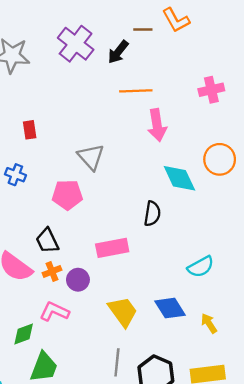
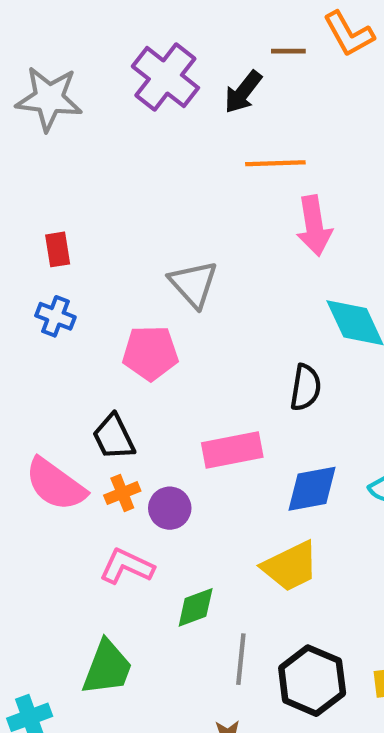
red rectangle: (30, 130) -> (58, 249), moved
blue diamond: (170, 308) -> (312, 489), moved, turned -68
yellow trapezoid: (123, 312) -> (290, 566), moved, turned 100
green diamond: (24, 334) -> (196, 607), moved

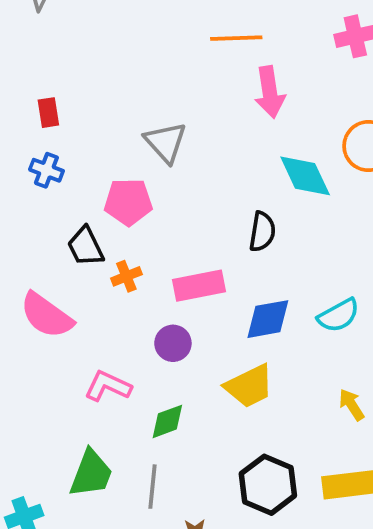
black trapezoid: (114, 437) -> (86, 247), moved
orange cross: (122, 493) -> (126, 276), moved
purple circle: (170, 508) -> (173, 343), moved
gray line: (241, 659) -> (153, 487), moved

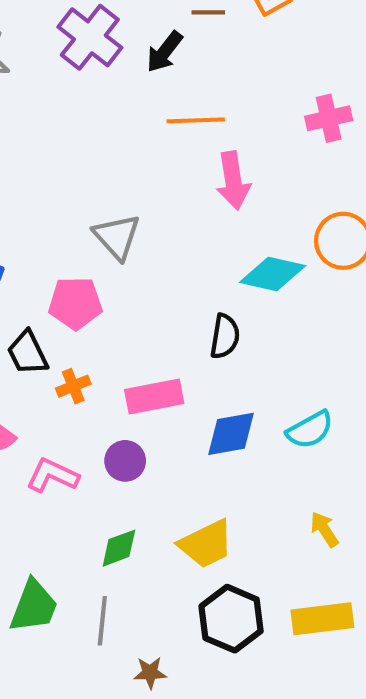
cyan diamond: (305, 176) -> (273, 274), turned -52
pink L-shape: (108, 386) -> (52, 475), moved
yellow trapezoid: (249, 386) -> (206, 544), moved

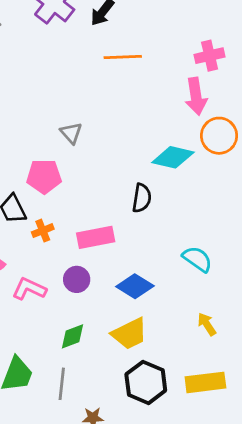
pink arrow: (233, 181) -> (196, 96), moved
gray triangle: (117, 237) -> (71, 133), size x0.7
cyan semicircle: (310, 430) -> (197, 259), turned -116
blue diamond: (231, 434) -> (135, 286), moved, turned 42

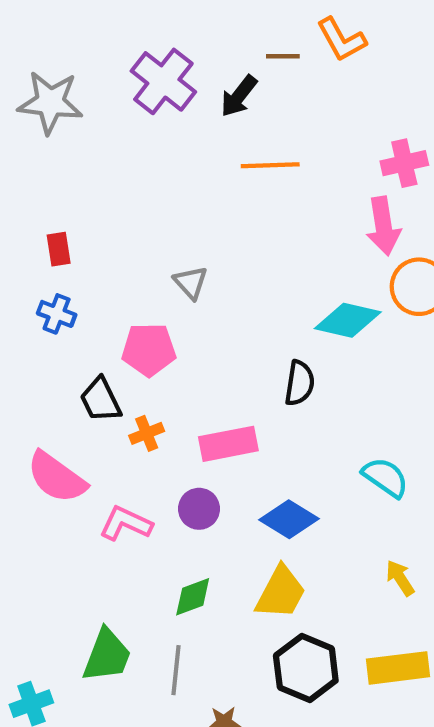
yellow trapezoid: (130, 334) -> (281, 593), turned -36

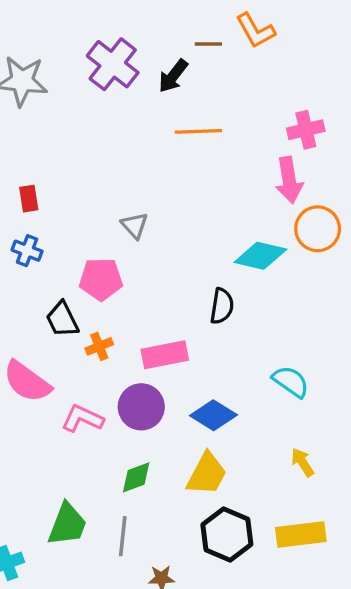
purple circle: (199, 509) -> (141, 407), size x1.4

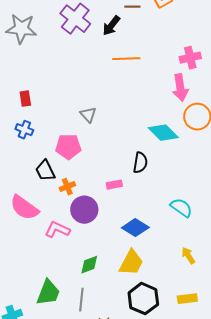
cyan diamond: (260, 256) -> (163, 133), turned 32
pink rectangle: (165, 355) -> (114, 185), moved, size x0.6
purple circle: (141, 407) -> (84, 210), moved
yellow rectangle: (301, 534) -> (187, 299), size x0.7

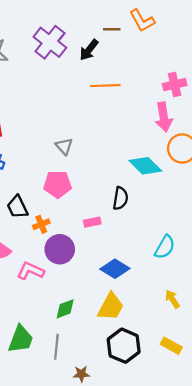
pink pentagon: (68, 147) -> (58, 184), moved
cyan semicircle: (181, 208) -> (165, 247), turned 85
yellow rectangle: (187, 299) -> (171, 346), turned 36

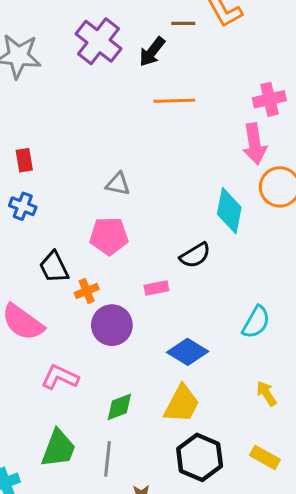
gray triangle: (64, 146) -> (118, 184), turned -36
cyan diamond: (145, 166) -> (229, 211), turned 56
black semicircle: (120, 198) -> (195, 255), turned 50
pink L-shape: (30, 271) -> (60, 377), moved

